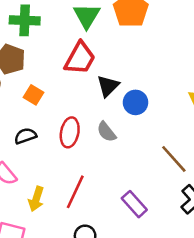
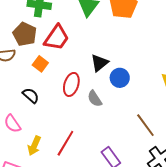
red trapezoid: (80, 58) -> (57, 38), moved
red ellipse: (70, 132) -> (71, 84), moved
black semicircle: (25, 136) -> (31, 95), turned 54

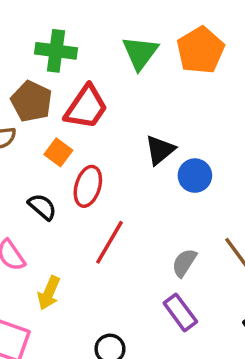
red ellipse: (71, 84) -> (88, 186), moved
gray semicircle: (95, 99) -> (184, 263), moved, turned 66
red line: (65, 143) -> (109, 242), moved

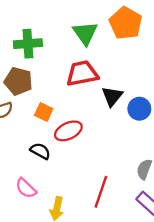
red trapezoid: (86, 107) -> (82, 73), moved, turned -124
red ellipse: (88, 186) -> (68, 131), turned 60
red line: (109, 242) -> (101, 192), moved

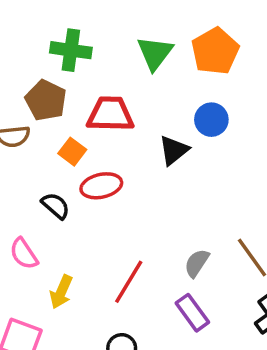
red trapezoid: (82, 73) -> (110, 114), moved
blue circle: (139, 109) -> (211, 120), moved

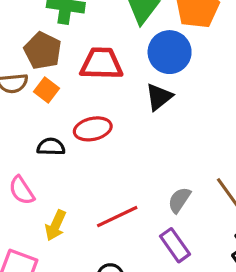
blue circle: (211, 120) -> (170, 52), moved, size x1.4
orange square: (72, 152) -> (47, 90), moved
black semicircle: (56, 206) -> (51, 147), turned -40
red line: (129, 282) -> (117, 217), turned 33

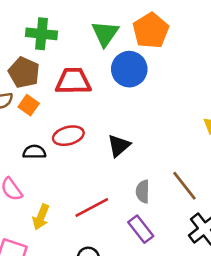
black triangle: (159, 97) -> (119, 146), moved
gray semicircle: (179, 200) -> (143, 191), turned -30

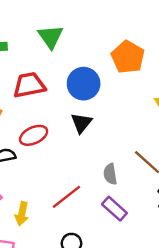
orange pentagon: (151, 31) -> (128, 57), moved
blue circle: (129, 69) -> (84, 84), moved
black triangle: (119, 146) -> (81, 123), moved

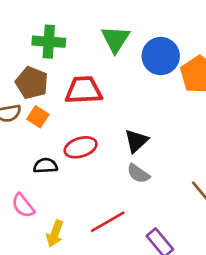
blue circle: (84, 84) -> (161, 56), moved
gray semicircle: (110, 174) -> (138, 174), moved, turned -54

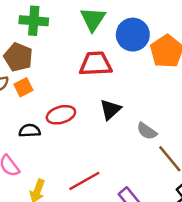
red trapezoid: (84, 90) -> (96, 64), moved
orange square: (38, 117) -> (23, 87), turned 30
gray semicircle: (138, 174) -> (147, 131), moved

